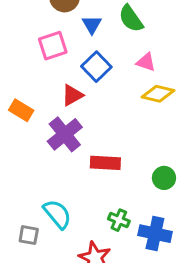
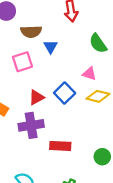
green semicircle: (131, 19) -> (98, 43), moved
blue square: (96, 67) -> (65, 93), moved
purple cross: (65, 134) -> (31, 125), turned 30

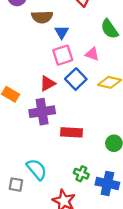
pink square: (22, 62) -> (63, 55), moved
pink triangle: (89, 74) -> (92, 54), moved

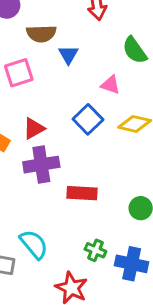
pink square: (63, 55) -> (19, 73), moved
red triangle: (48, 83) -> (34, 128), moved

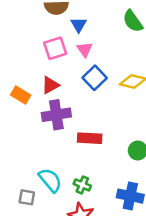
pink square: (19, 73) -> (55, 48), moved
pink triangle: (111, 85) -> (85, 49), moved, turned 35
green cross: (95, 250) -> (82, 185), moved

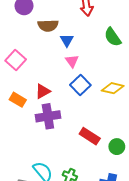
pink square: (55, 48) -> (16, 60), moved, turned -30
red rectangle: (90, 138) -> (90, 136), moved, turned 30

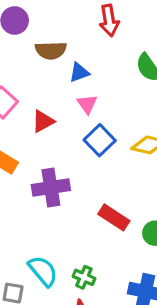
blue triangle: (67, 40) -> (79, 72), turned 40
red triangle: (43, 91) -> (43, 121), moved

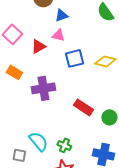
pink triangle: (87, 104) -> (58, 35), moved, turned -40
blue square: (100, 140) -> (74, 58), turned 30

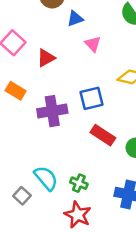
pink triangle: (58, 35) -> (93, 44), moved, turned 32
blue square: (74, 58) -> (91, 98), moved
gray square: (19, 155) -> (22, 196), turned 32

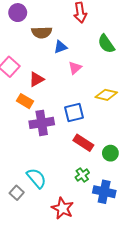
pink triangle: (93, 44) -> (75, 68), turned 32
orange rectangle: (16, 91) -> (25, 101), moved
green cross: (79, 183) -> (82, 175), moved, turned 32

